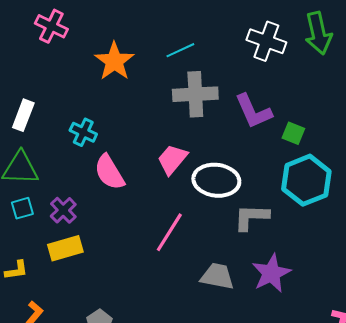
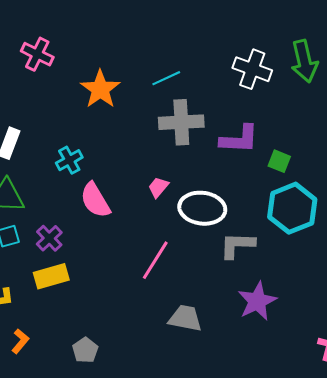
purple L-shape: (253, 111) -> (239, 139), turned -63
cyan cross: (83, 132) -> (69, 160), turned 36
pink trapezoid: (172, 159) -> (158, 187), size x0.7
gray trapezoid: (217, 276) -> (185, 318), moved

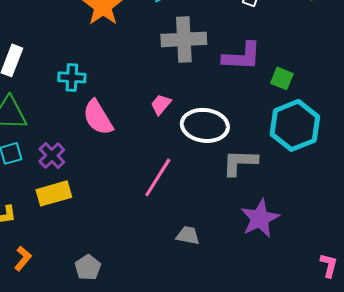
cyan cross: (69, 160) -> (72, 77), turned 32
gray trapezoid: (185, 318) -> (188, 235), size x0.7

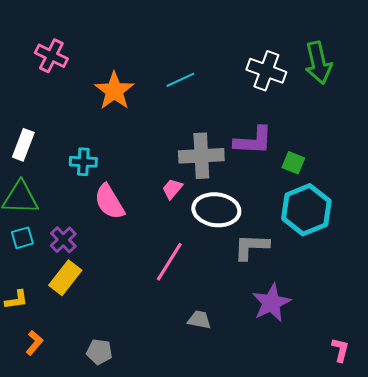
gray cross: (184, 39) -> (201, 156), moved
yellow rectangle: (54, 193) -> (65, 278), turned -36
gray pentagon: (88, 267) -> (99, 352), turned -30

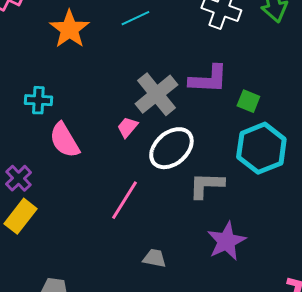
gray cross: (201, 156) -> (156, 94), turned -36
white ellipse: (216, 210) -> (171, 148), turned -48

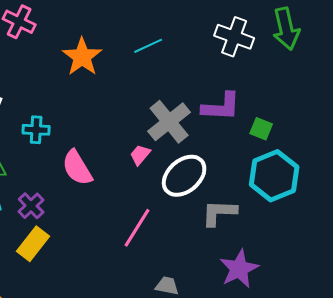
cyan cross: (38, 100) -> (36, 130), moved

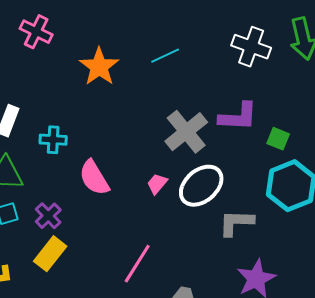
pink trapezoid: (140, 155) -> (157, 184), moved
pink line: (137, 228) -> (137, 264), moved

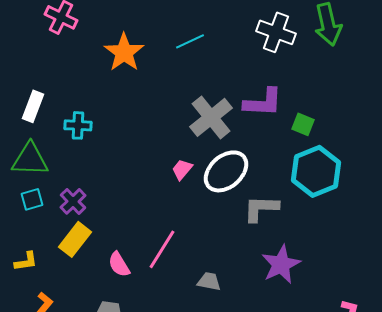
pink semicircle: (94, 178) -> (119, 264), moved, size x0.7

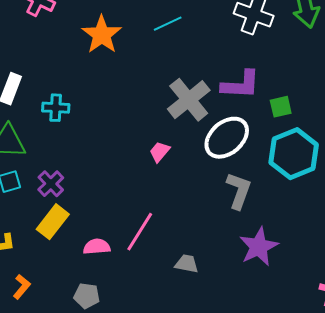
green square: (303, 124) -> (281, 107), turned -35
white ellipse: (226, 171) -> (227, 138), moved
gray L-shape: (261, 208) -> (239, 191), turned 108
pink semicircle: (119, 264) -> (97, 247), turned 116

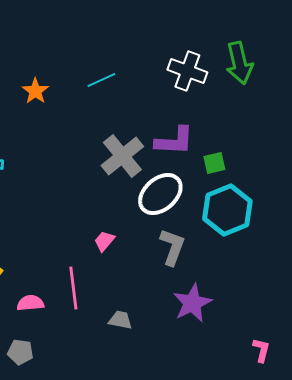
orange star: (102, 35) -> (35, 91), size x0.7
pink trapezoid: (160, 152) -> (104, 241), moved
pink line: (140, 232) -> (73, 288), turned -39

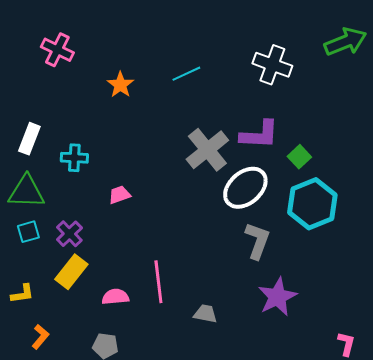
green arrow: (239, 63) -> (345, 42), moved, turned -99
green square: (214, 163) -> (299, 157), turned -30
pink trapezoid: (104, 241) -> (119, 195), moved, turned 30

